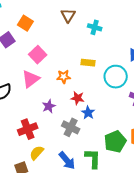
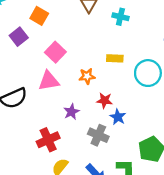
pink triangle: (31, 79) -> (49, 81), turned 30

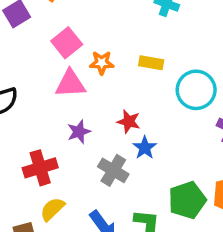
orange star: (87, 76) -> (102, 63), moved
pink triangle: (49, 81) -> (70, 84), moved

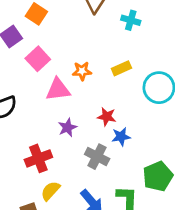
pink square: (67, 43) -> (38, 59), moved
yellow rectangle: (151, 63) -> (121, 68), turned -30
blue star: (145, 148) -> (121, 137), turned 30

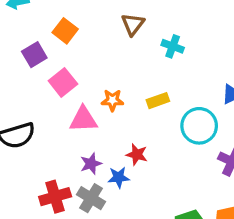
blue star: (121, 137) -> (119, 177), moved
gray cross: (97, 157) -> (91, 198), moved

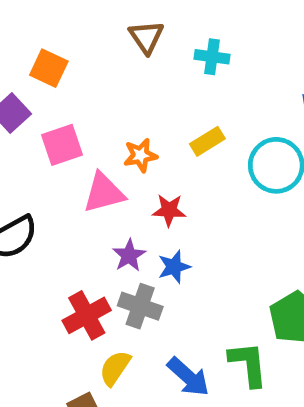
pink square: (63, 82) -> (62, 145), turned 32
red star: (137, 155) -> (169, 210), moved

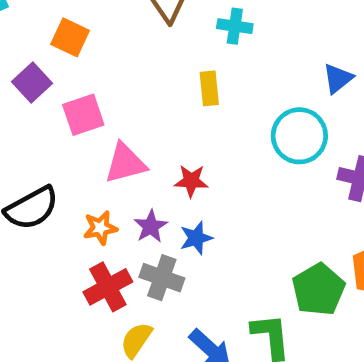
yellow rectangle: (207, 141) -> (209, 88), moved, turned -64
orange star: (140, 155) -> (100, 228), moved

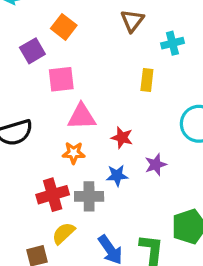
cyan cross: (235, 26) -> (172, 43), turned -35
purple star: (151, 226) -> (156, 165), moved
orange star: (100, 228) -> (74, 153), moved
gray cross: (162, 278) -> (89, 196), turned -32

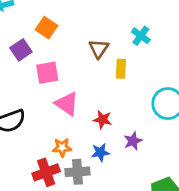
brown triangle: (132, 21) -> (99, 49), moved
cyan cross: (172, 43) -> (141, 36), turned -36
pink triangle: (82, 117) -> (67, 104), turned 40
orange star: (74, 153) -> (62, 147), moved

